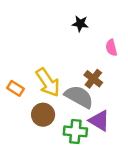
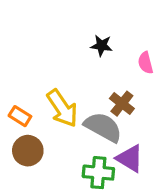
black star: (80, 24) -> (102, 45), moved
brown circle: (43, 115) -> (28, 151), moved

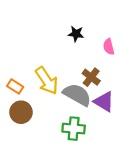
purple triangle: (130, 158) -> (104, 102), moved

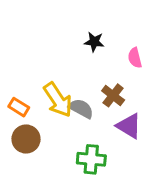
gray semicircle: (77, 95) -> (81, 109), moved, size x0.7

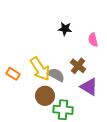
brown circle: (26, 139) -> (45, 96), moved

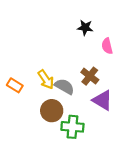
black star: (65, 29) -> (85, 28), moved
yellow arrow: (40, 69) -> (46, 80), size x0.7

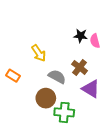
black star: (85, 28) -> (81, 36), moved
yellow arrow: (46, 80) -> (39, 53), moved

